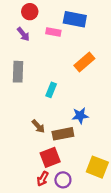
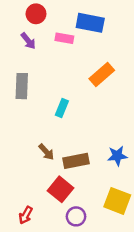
blue star: (80, 116) -> (117, 156), moved
red square: (50, 157) -> (61, 189), turned -30
red arrow: (43, 179) -> (26, 215), moved

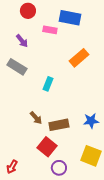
purple arrow: (28, 41) -> (22, 41), moved
gray rectangle: (22, 86) -> (17, 67), turned -60
red arrow: (26, 215) -> (12, 167), moved

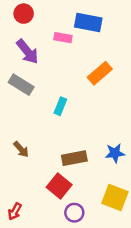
red circle: (28, 11) -> (24, 14), moved
purple arrow: (22, 41) -> (27, 52), size x1.5
brown arrow: (36, 118) -> (21, 149), moved

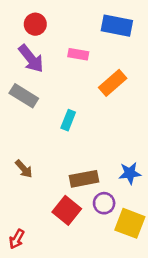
red circle: (24, 14) -> (35, 24), moved
blue rectangle: (88, 22) -> (117, 26), moved
pink rectangle: (63, 38) -> (78, 54), moved
purple circle: (74, 213) -> (104, 203), moved

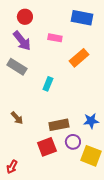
red square: (67, 210) -> (47, 147), turned 30

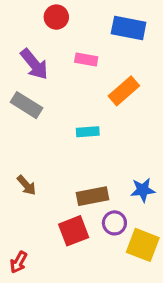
red circle: (25, 17) -> (56, 17), moved
cyan rectangle: (48, 84) -> (88, 132), moved, turned 64

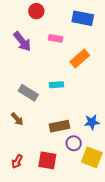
gray rectangle: (26, 105) -> (28, 93), moved
red square: (74, 231) -> (47, 160), moved, turned 30
red arrow: (19, 262) -> (17, 161), moved

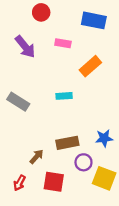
gray rectangle: (28, 93) -> (18, 102), moved
brown arrow: (17, 119) -> (37, 157), moved, turned -96

